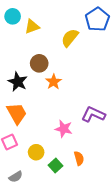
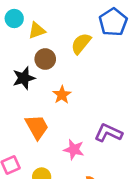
brown circle: (39, 63) -> (45, 59), moved
black star: (18, 82) -> (24, 78), moved, turned 30
orange trapezoid: (17, 113) -> (37, 127), moved

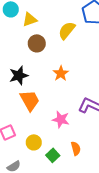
black star: (24, 78) -> (19, 75), moved
orange star: (62, 95) -> (61, 73), moved

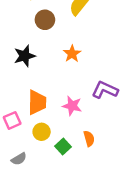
orange trapezoid: (30, 100) -> (37, 102), moved, turned 30

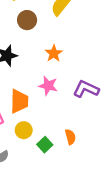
pink star: (72, 106) -> (48, 86), moved

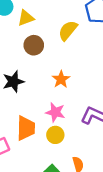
yellow circle: (24, 130) -> (55, 135), moved

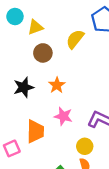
orange star: (61, 79) -> (57, 85), moved
yellow circle: (55, 135) -> (85, 146), moved

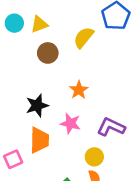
cyan circle: (15, 17) -> (14, 23), moved
orange star: (57, 85) -> (79, 90), moved
black star: (24, 87) -> (37, 106), moved

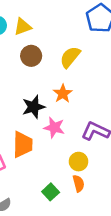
yellow semicircle: (84, 37) -> (70, 57), moved
black star: (37, 106) -> (34, 107), moved

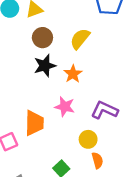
black star: (34, 107) -> (45, 66), moved
orange semicircle: (79, 183) -> (97, 160), moved

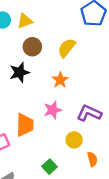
black star: (45, 66) -> (19, 72), moved
pink star: (65, 107) -> (53, 110), turned -30
orange semicircle: (97, 160) -> (92, 159), moved

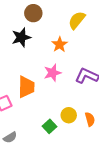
yellow semicircle: (67, 48) -> (77, 20), moved
yellow circle: (74, 140) -> (69, 115), moved

